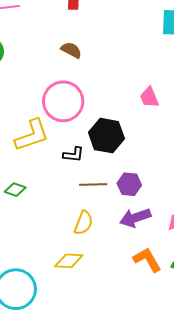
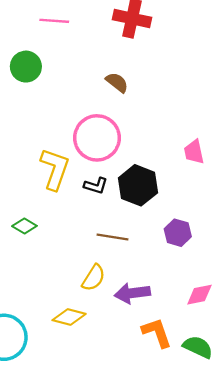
yellow L-shape: (32, 135) -> (55, 169), turned -63
black L-shape: (73, 155) -> (96, 186), moved
purple hexagon: (129, 184) -> (178, 233), moved
purple arrow: (135, 218) -> (132, 293), moved

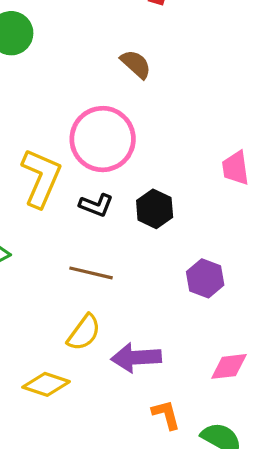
black hexagon: (138, 185) -> (155, 209), size x0.7
brown line: (112, 237) -> (91, 273), moved
orange L-shape: (157, 333) -> (166, 415), size x0.7

